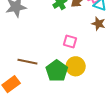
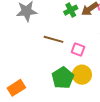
brown line: (27, 62) -> (53, 39), moved

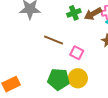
green pentagon: (63, 78) -> (58, 79), turned 30

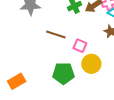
yellow circle: (78, 78) -> (91, 64), moved

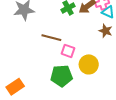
pink square: (80, 46) -> (68, 51), moved

